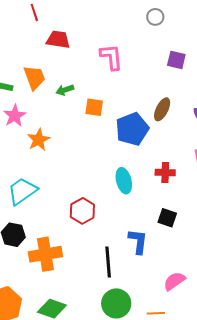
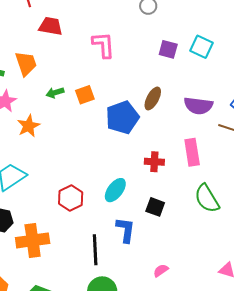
green arrow: (65, 90) -> (55, 93), moved
orange square: (94, 107) -> (85, 95), turned -30
cyan ellipse: (124, 181) -> (115, 190), moved, turned 50
pink semicircle: (174, 281) -> (161, 270), size x0.7

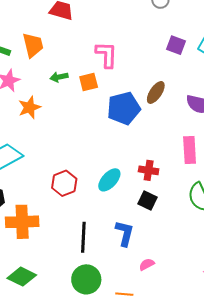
pink L-shape: (103, 45) -> (106, 55), moved
red cross: (154, 162) -> (149, 170), moved
blue L-shape: (126, 230) -> (125, 233), moved

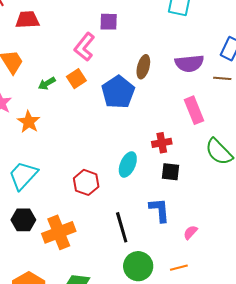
purple square: (176, 45) -> (109, 22), moved
pink L-shape: (106, 55) -> (84, 47), turned -124

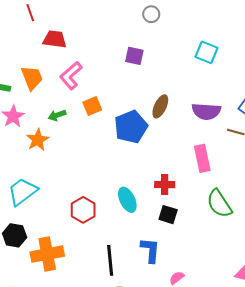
pink L-shape: (84, 47) -> (71, 76), moved
green arrow: (47, 83) -> (57, 115), moved
cyan ellipse: (128, 165) -> (127, 200), turned -60

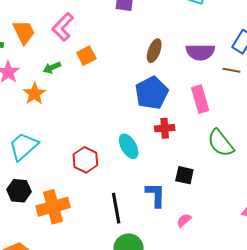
blue pentagon: (131, 127) -> (152, 93), moved
black square: (168, 215) -> (184, 175), moved

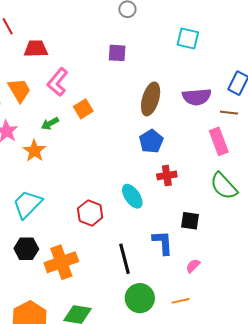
brown ellipse: (154, 51) -> (151, 99), size x1.4
blue pentagon: (152, 93) -> (151, 141), size x0.7
pink rectangle: (200, 99) -> (219, 141), moved

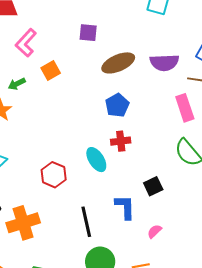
purple square: (117, 53) -> (88, 33), moved
brown ellipse: (151, 99) -> (118, 63), turned 48
red cross: (167, 175) -> (121, 141), moved
black square: (190, 221) -> (153, 186), turned -36

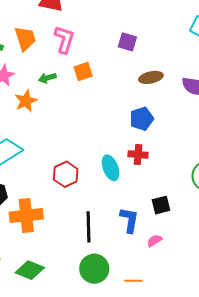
pink L-shape: (26, 43) -> (64, 39), turned 144
brown ellipse: (118, 63) -> (151, 77), size x0.7
pink semicircle: (154, 231) -> (154, 241), moved

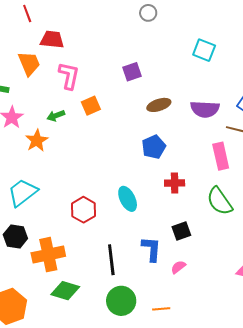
orange trapezoid: (25, 39) -> (29, 63), moved
purple square: (127, 42) -> (132, 72), turned -30
red cross: (138, 155) -> (175, 183), moved
green diamond: (30, 270) -> (65, 291), moved

